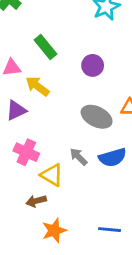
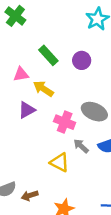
purple circle: (93, 65) -> (82, 60), moved
pink cross: (26, 152) -> (65, 122), moved
brown arrow: (36, 201) -> (30, 196), moved

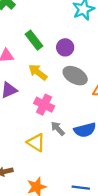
yellow arrow: (43, 89) -> (38, 72), moved
gray ellipse: (94, 112) -> (75, 76), moved

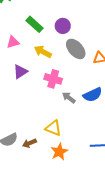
gray ellipse: (75, 76) -> (76, 49), turned 30
yellow triangle: (36, 143) -> (53, 128), moved

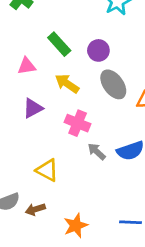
yellow triangle: (53, 128) -> (47, 170), moved

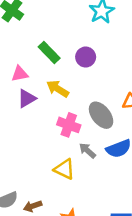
gray ellipse: (113, 84) -> (101, 115), moved
purple triangle: (33, 108) -> (27, 98), moved
yellow triangle: (47, 170) -> (64, 169), moved

